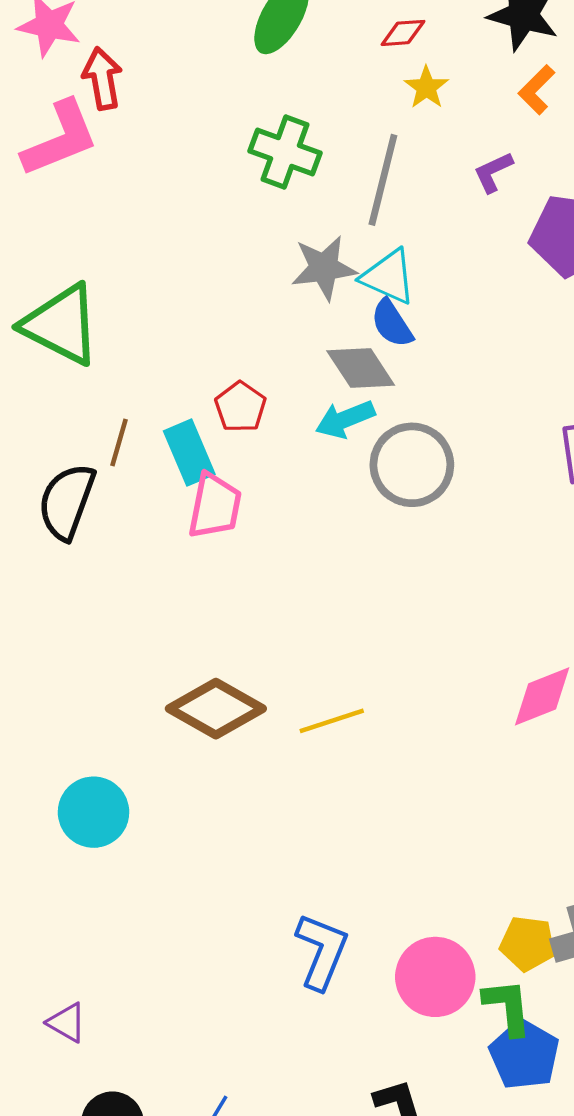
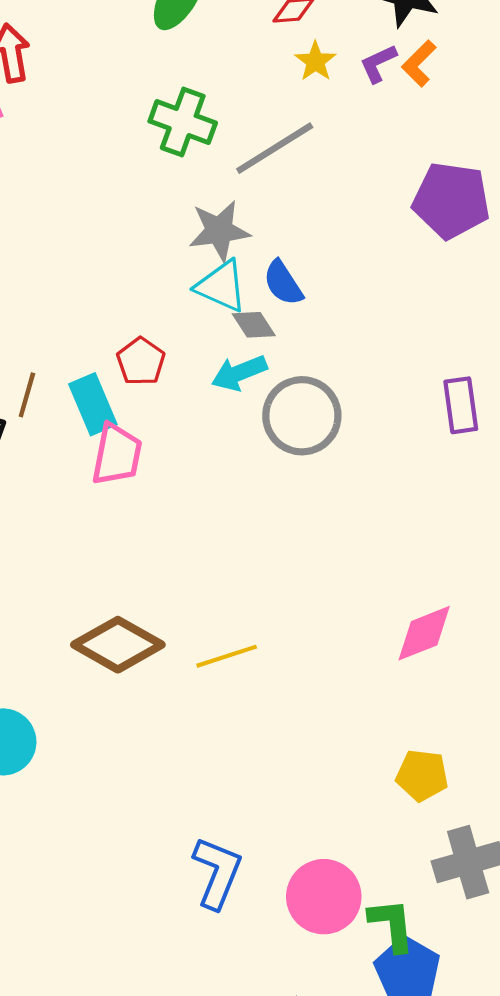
purple L-shape: (493, 172) -> (378, 63), moved
gray line: (383, 180) -> (275, 148), turned 44
cyan triangle: (389, 277) -> (221, 286), moved
gray diamond: (361, 368) -> (254, 325), size x0.7
yellow pentagon: (528, 944) -> (422, 775), moved

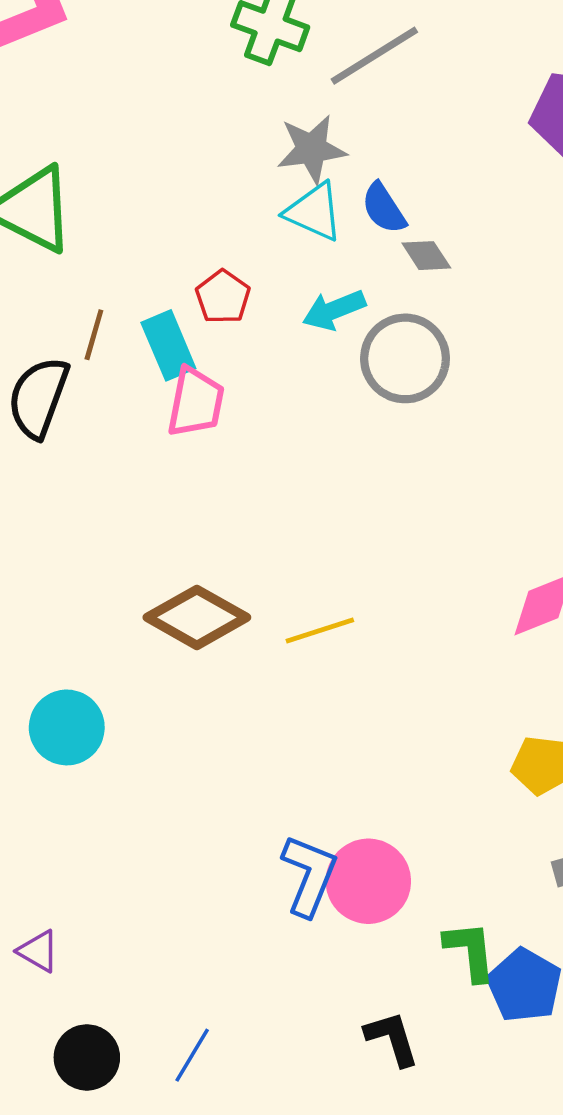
gray diamond: (254, 325) -> (426, 256), moved
pink circle: (324, 897) -> (368, 881), moved
green L-shape: (392, 925) -> (470, 951), moved

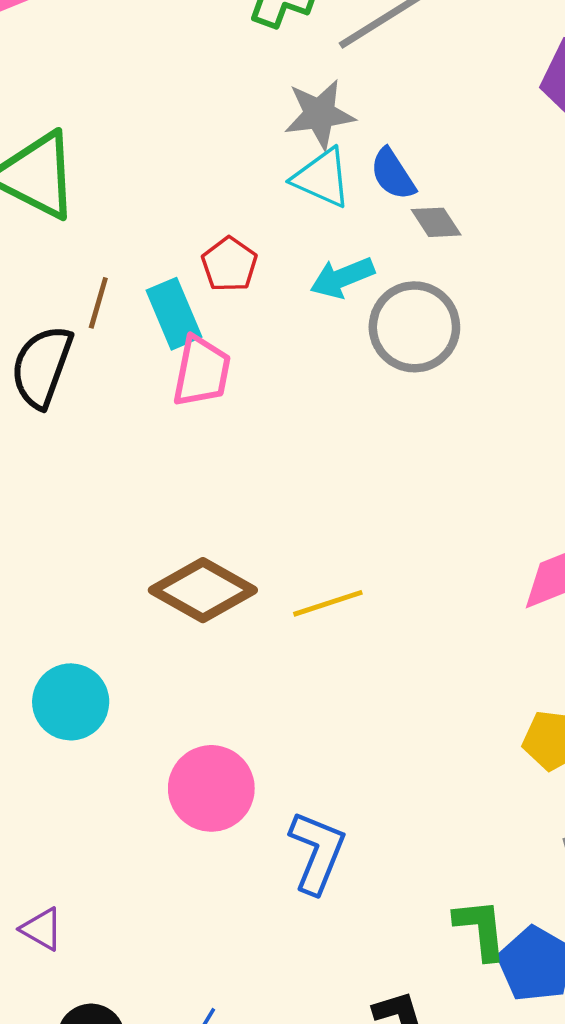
pink circle: (368, 881) -> (211, 788), moved

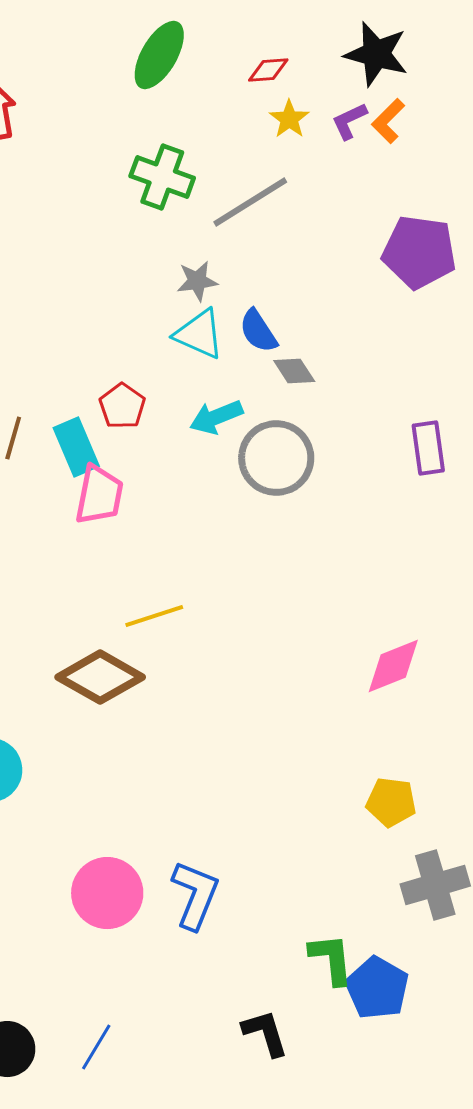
gray star: (319, 114) -> (197, 281), size x0.7
yellow line: (328, 603) -> (154, 616), moved
pink circle: (211, 788) -> (107, 893), moved

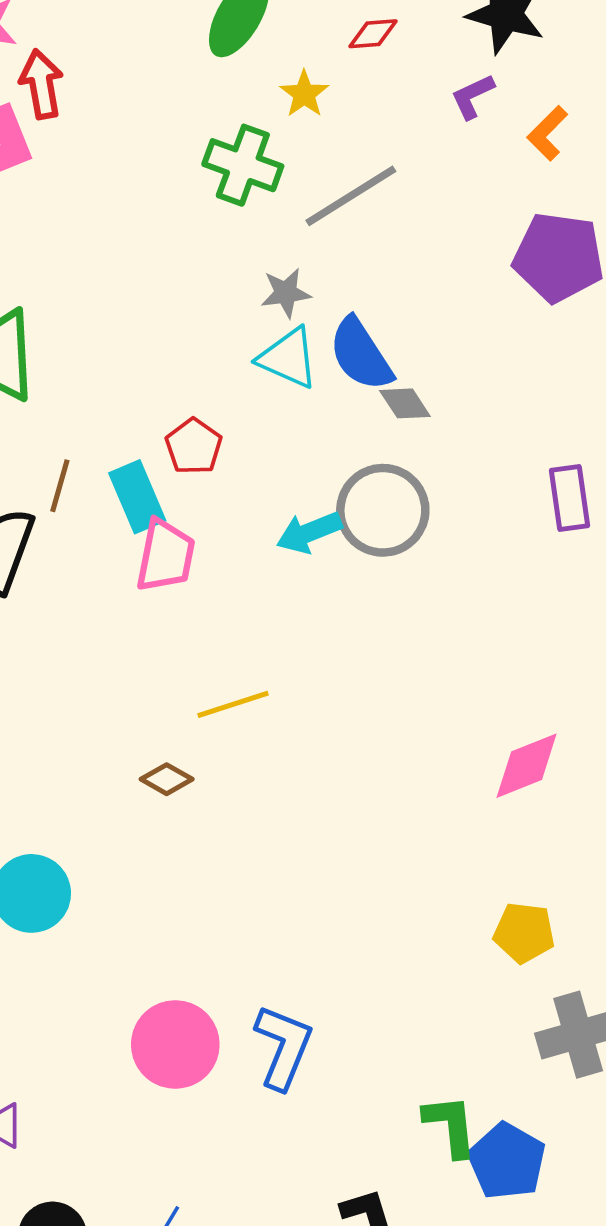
yellow star: (289, 119) -> (304, 94), moved
orange L-shape: (388, 121) -> (547, 133), moved
blue semicircle: (258, 331) -> (361, 354), size x1.4
cyan arrow: (216, 417) -> (309, 532), moved
brown diamond: (100, 677) -> (167, 779), size x0.5

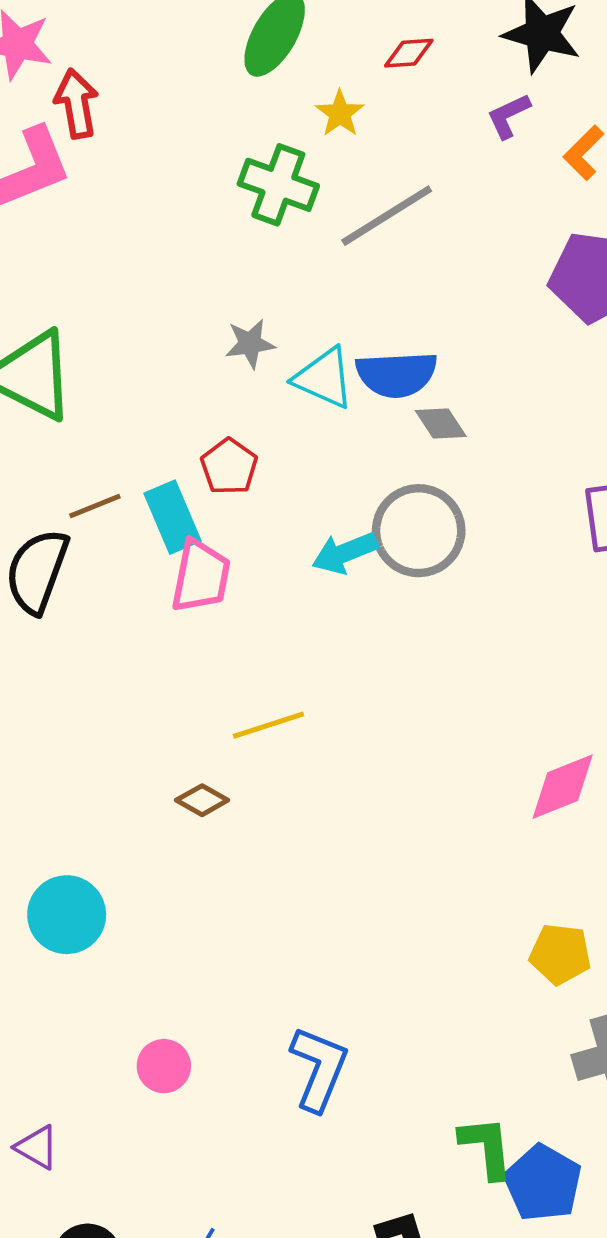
gray star: (286, 293) -> (250, 344), moved
blue semicircle: (361, 354) -> (396, 374), turned -60
brown line: (60, 486) -> (95, 506), turned 52
pink circle: (175, 1044) -> (164, 1066), moved, size x0.6

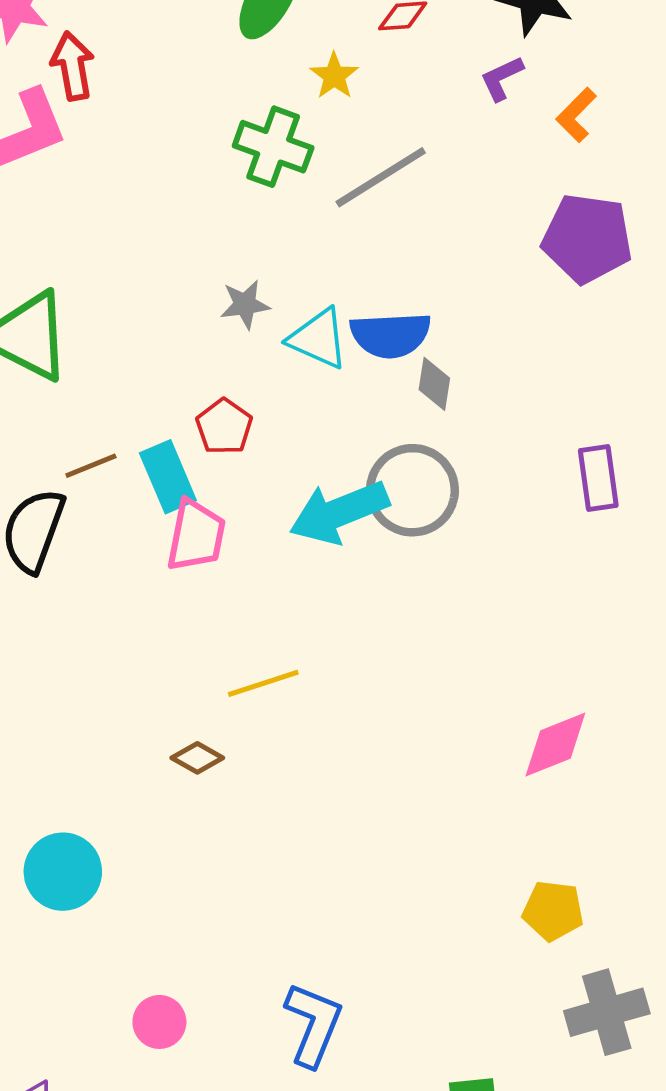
gray diamond: (441, 424) -> (434, 384), turned 42
cyan arrow: (345, 553) -> (339, 512), size x1.5

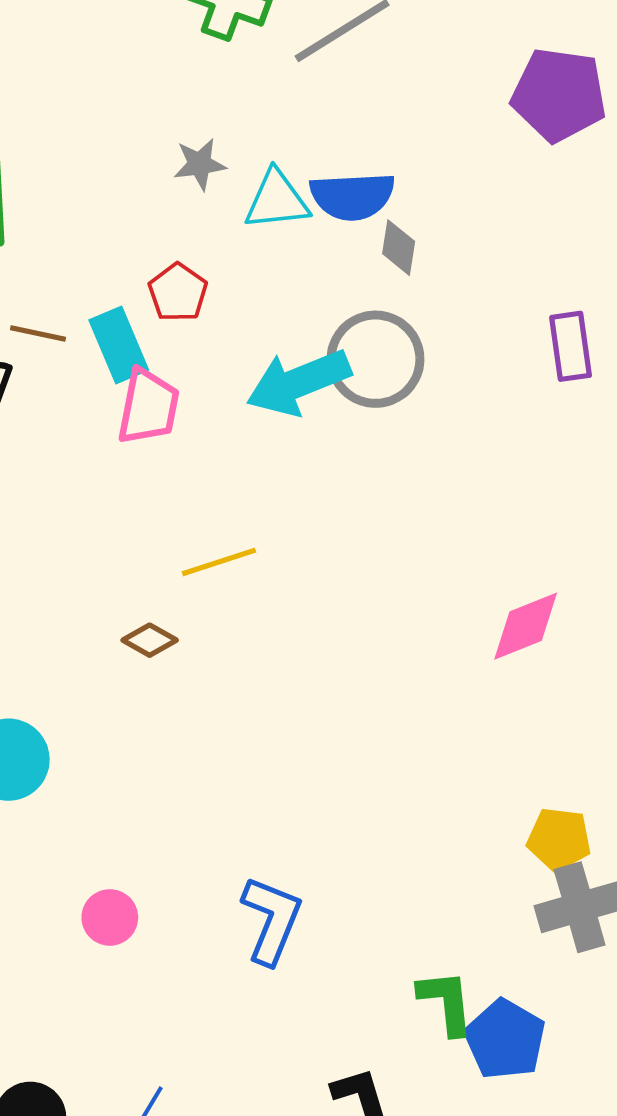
cyan triangle: (318, 339) -> (277, 200), turned -30
brown line: (91, 466) -> (38, 334), turned 34
yellow pentagon: (553, 911) -> (559, 839), moved

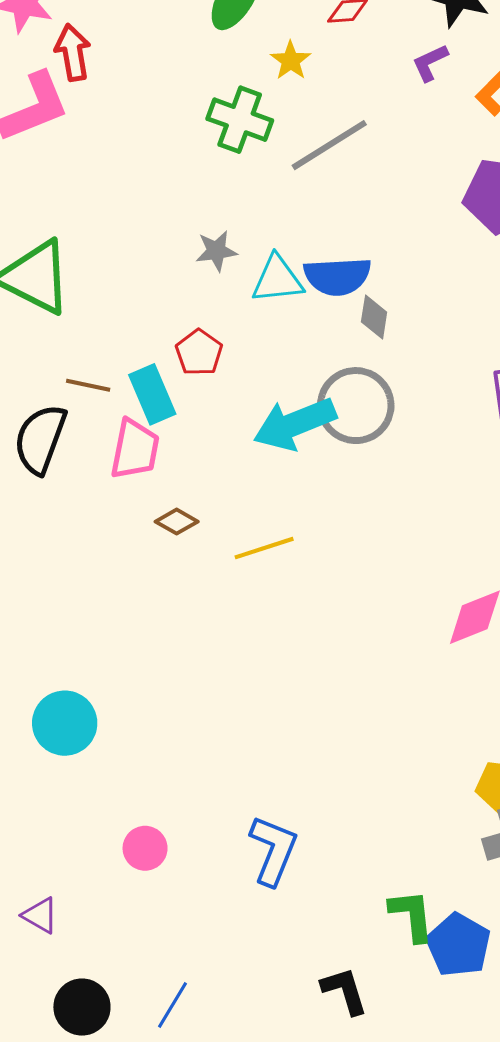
pink trapezoid: (148, 407) -> (135, 449), moved
yellow line: (219, 562) -> (264, 548), moved
brown diamond: (150, 640) -> (177, 522), moved

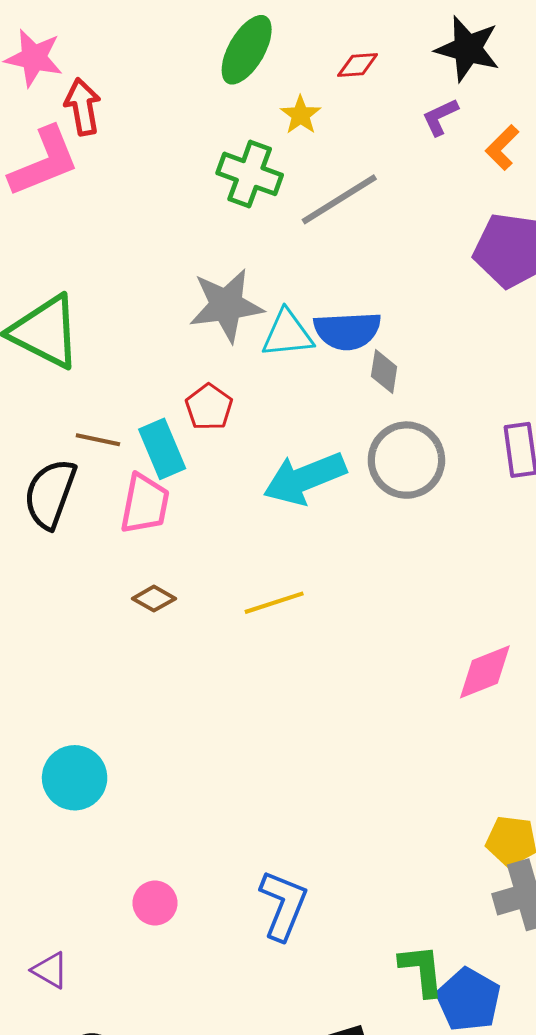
gray star: (216, 251) -> (226, 305), size x1.8
gray circle: (356, 406) -> (406, 460), moved
brown diamond: (177, 522) -> (154, 599), moved

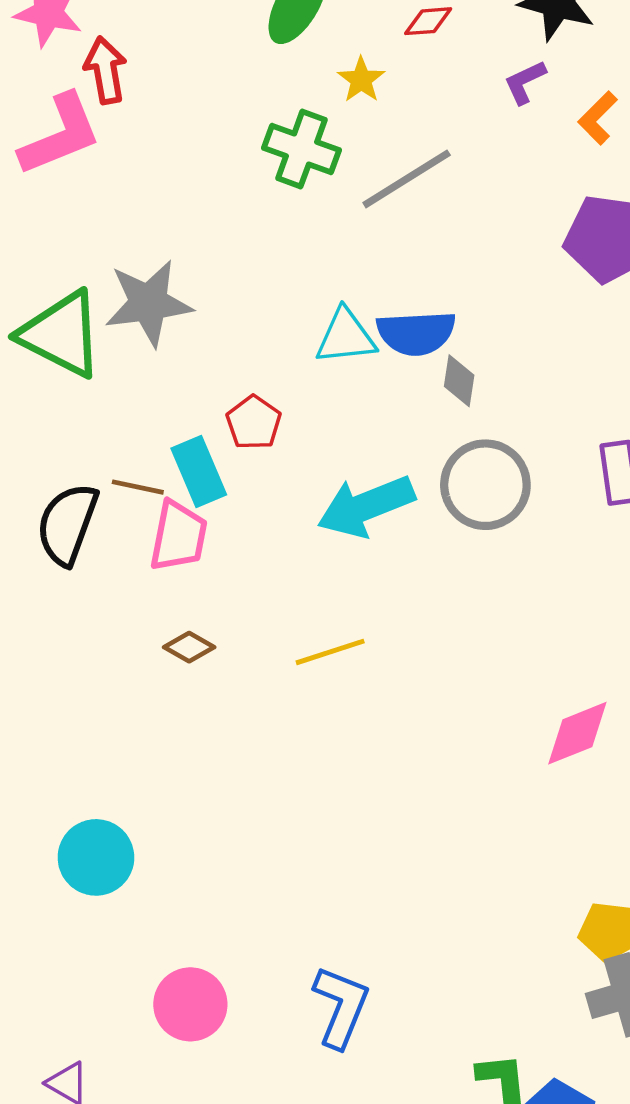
gray star: (226, 305) -> (149, 303), moved
brown line: (98, 440) -> (138, 487), moved
pink circle: (155, 903) -> (190, 1004), size x1.4

